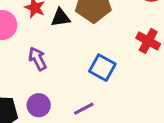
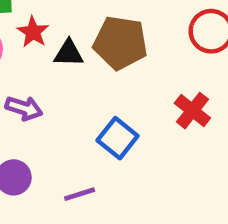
purple arrow: (38, 59) -> (24, 108), turned 125

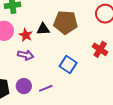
red star: (33, 32) -> (26, 35), moved
purple line: (80, 194) -> (46, 88), moved

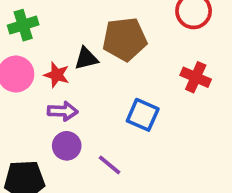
purple circle: (24, 86) -> (67, 146), moved
purple line: (46, 88) -> (110, 165), turned 72

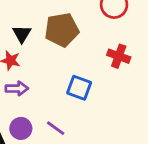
black triangle: (86, 58) -> (22, 34), moved, turned -42
purple circle: (67, 146) -> (21, 128), moved

